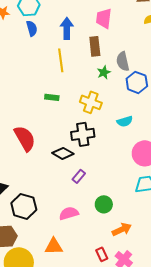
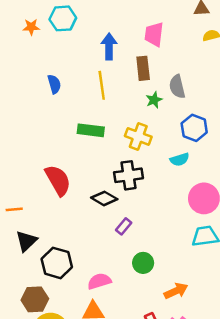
blue semicircle: (32, 28) -> (54, 84), moved
blue hexagon: (137, 82) -> (194, 128), moved
green rectangle: (52, 97) -> (91, 130), size x1.5
green circle: (104, 204) -> (143, 263), moved
pink semicircle: (69, 213) -> (99, 281), moved

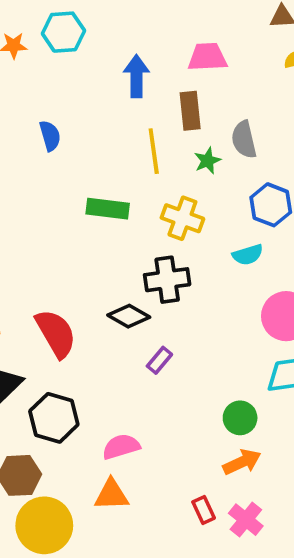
pink trapezoid: (154, 34) -> (207, 57), turned 80
yellow line: (102, 85) -> (154, 151), moved
red semicircle: (58, 180) -> (56, 333), moved
green circle: (143, 263) -> (240, 418), moved

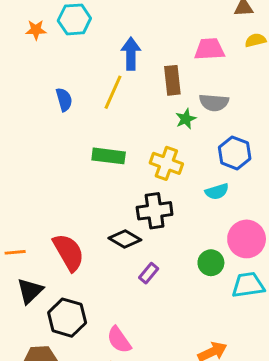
pink trapezoid: (207, 57) -> (209, 49), moved
gray semicircle: (244, 140) -> (214, 103), turned -72
yellow line: (154, 151) -> (113, 92), moved, turned 32
green circle: (240, 418) -> (211, 263), moved
pink semicircle: (121, 447) -> (119, 340), turned -108

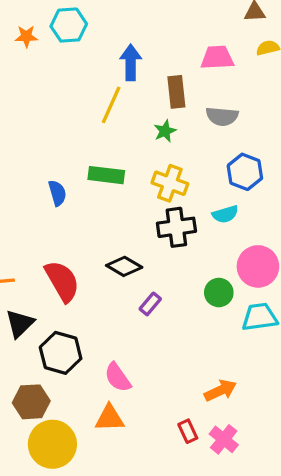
blue semicircle: (64, 100) -> (57, 193), moved
green star: (186, 119) -> (165, 131), moved
black cross: (155, 211) -> (176, 227), moved

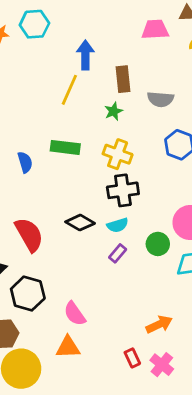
pink trapezoid: (217, 58) -> (155, 29), moved
cyan semicircle: (225, 214) -> (118, 225), moved
purple rectangle: (150, 304) -> (118, 253), moved

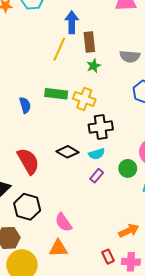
brown rectangle: (123, 79) -> (89, 42), moved
yellow cross: (118, 154) -> (84, 99), moved
pink cross: (162, 365) -> (131, 262), turned -36

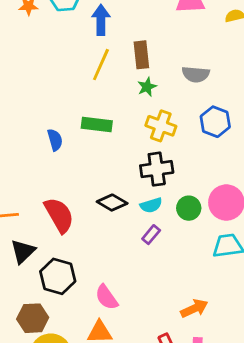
blue arrow: (72, 22) -> (101, 20), moved
yellow cross: (84, 99) -> (161, 126), moved
green circle: (128, 168) -> (189, 208), moved

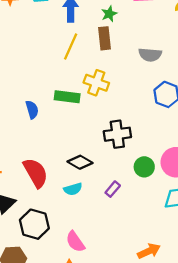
green star: (147, 87) -> (109, 14), moved
yellow cross: (161, 126) -> (96, 83), moved
cyan semicircle: (151, 205) -> (73, 189), moved

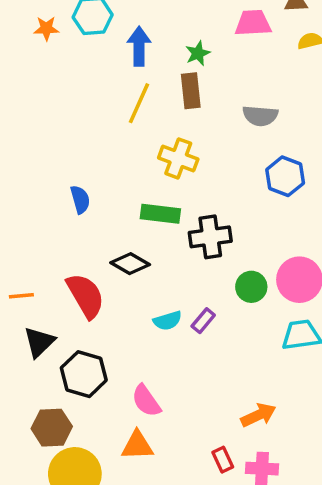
green rectangle: (67, 97) -> (160, 214), moved
black diamond: (80, 162) -> (130, 264), moved
cyan semicircle: (73, 189) -> (168, 321), moved

